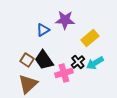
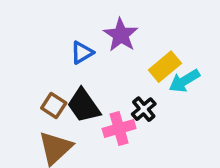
purple star: (65, 20) -> (121, 35), turned 30
cyan arrow: (95, 63) -> (184, 81), moved

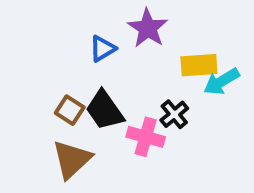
yellow rectangle: (165, 67) -> (199, 65), turned 36
pink cross: (119, 129) -> (146, 137), turned 32

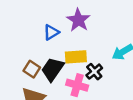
yellow rectangle: (199, 65) -> (76, 57), moved
black trapezoid: (105, 110) -> (53, 69), turned 70

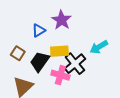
brown square: (32, 69) -> (18, 53), moved
black cross: (94, 72) -> (75, 64), size x1.5

